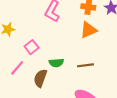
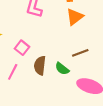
green semicircle: (56, 63) -> (62, 69), moved, turned 56
brown semicircle: (40, 78) -> (40, 66), moved

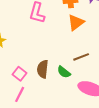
pink square: (22, 48) -> (20, 74), moved
pink line: (13, 72) -> (20, 94), moved

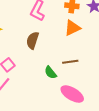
brown semicircle: (43, 69) -> (33, 40), moved

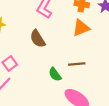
brown semicircle: (33, 40) -> (38, 39), turned -54

